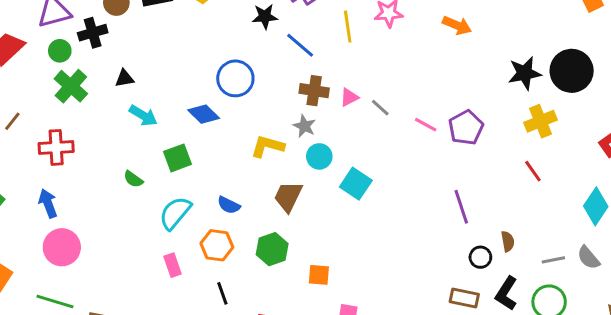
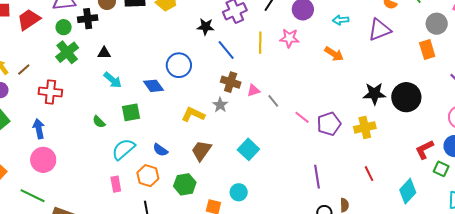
yellow cross: (540, 121) -> (365, 127), moved
cyan circle: (319, 156) -> (239, 192), moved
red line: (533, 171) -> (369, 174), moved

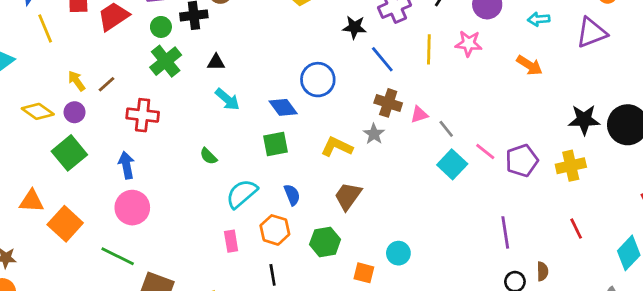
green square: (131, 112) -> (275, 144), moved
cyan square: (248, 149) -> (452, 164), moved
blue semicircle: (160, 150) -> (292, 195), turned -147

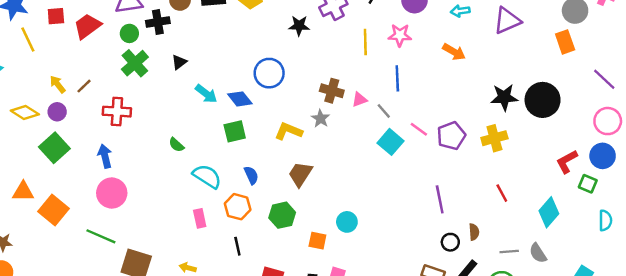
blue line: (382, 59) -> (397, 78), moved, turned 40
black triangle: (216, 62) -> (179, 62), turned -35
cyan arrow: (227, 99) -> (206, 94), moved
cyan semicircle: (242, 194) -> (207, 176), turned 76

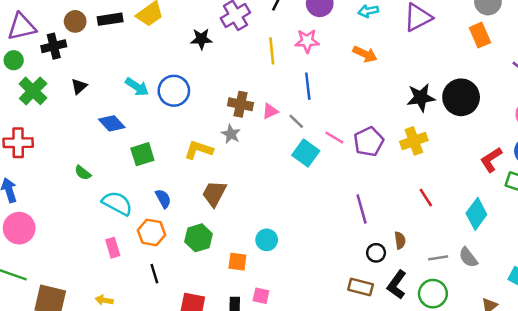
green circle: (129, 33) -> (14, 60), moved
cyan arrow: (206, 94) -> (137, 87), moved
blue diamond: (240, 99) -> (112, 123), moved

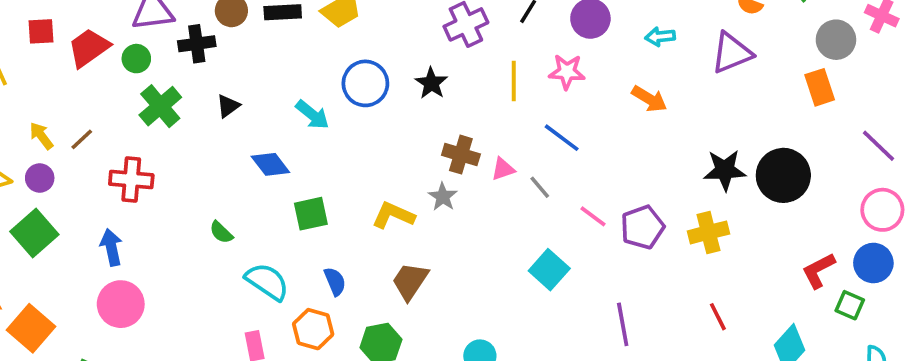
black star: (201, 39) -> (431, 83), moved, turned 30
blue line: (308, 86) -> (562, 138), turned -52
blue circle: (174, 91) -> (365, 83), moved
cyan square: (306, 153) -> (549, 270), moved

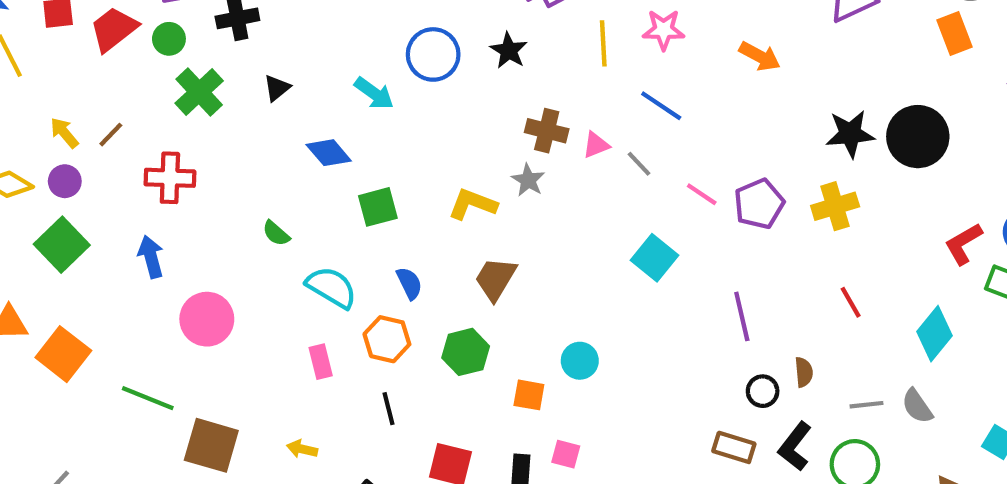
pink circle: (121, 304) -> (207, 319), moved

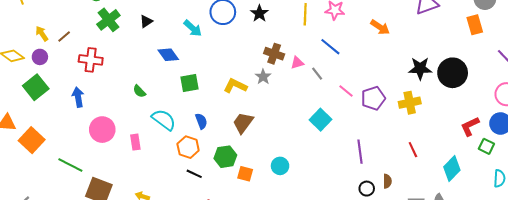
pink rectangle: (321, 362) -> (135, 142), moved
orange square: (529, 395) -> (245, 174), moved
black line: (388, 409) -> (194, 174), moved, turned -56

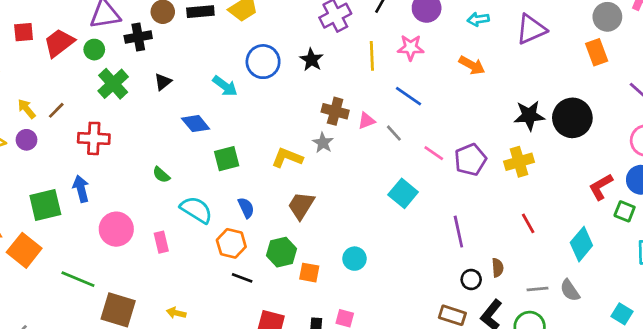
green square: (36, 87) -> (45, 205), moved, turned 30

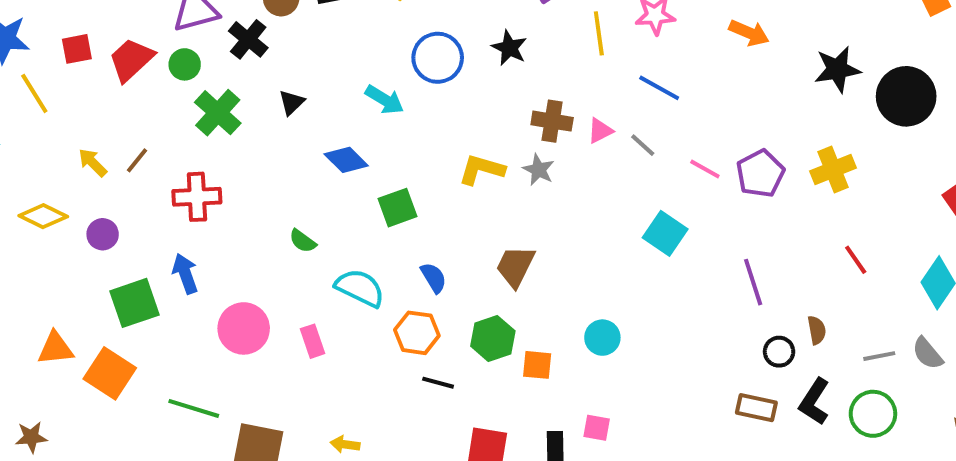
black cross: (138, 37) -> (248, 39), turned -35
black star: (529, 116) -> (837, 69), moved
purple circle: (26, 140) -> (103, 234), moved
yellow L-shape: (287, 158) -> (482, 169), moved

